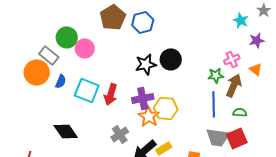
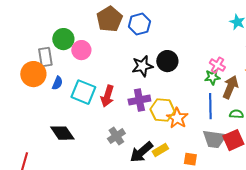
gray rectangle: (49, 55) -> (45, 57), turned 42
pink cross: (232, 59) -> (217, 65), moved, turned -35
orange star: (149, 116) -> (177, 118), moved

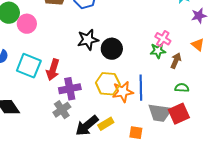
black circle: (167, 61) -> (112, 49), moved
brown arrow: (230, 87) -> (176, 61), size x0.7
purple cross: (139, 100) -> (70, 89), moved
blue line: (210, 106) -> (141, 88), moved
orange star: (177, 118) -> (123, 92), turned 30

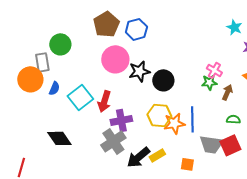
pink circle: (27, 24) -> (115, 59), moved, size x1.4
cyan square: (29, 66) -> (80, 97), turned 30
gray cross: (62, 110) -> (113, 141), size x1.4

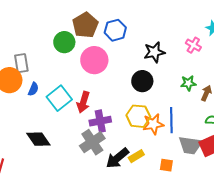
green circle: (60, 44) -> (64, 42), moved
pink cross: (214, 70) -> (193, 45), moved
black star: (139, 71) -> (154, 52), moved

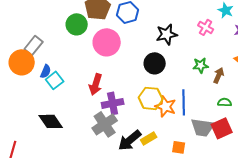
gray rectangle: (21, 63) -> (34, 45), turned 48
cyan square: (59, 98) -> (55, 80), moved, size x0.7
orange star: (153, 124) -> (166, 106), turned 30

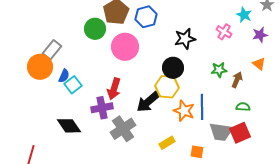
yellow hexagon: (151, 98) -> (167, 87), moved
purple cross: (113, 103) -> (102, 108), moved
black arrow: (130, 140) -> (148, 102), moved

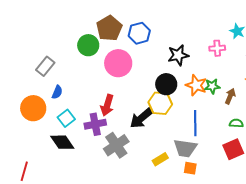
pink cross: (224, 32) -> (217, 48), turned -35
orange circle: (40, 67) -> (33, 108), moved
cyan square: (73, 85) -> (66, 118), moved
orange star: (184, 111) -> (196, 85), moved
gray trapezoid: (221, 132) -> (185, 148), moved

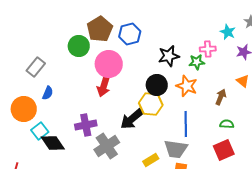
green star: (212, 86) -> (197, 62), moved
red arrow: (107, 105) -> (104, 86), moved
cyan square: (66, 118) -> (40, 131), moved

